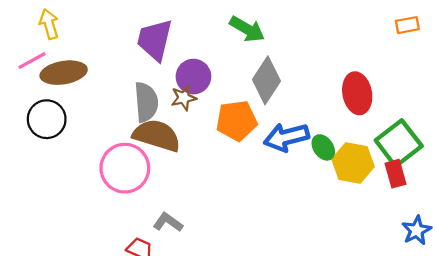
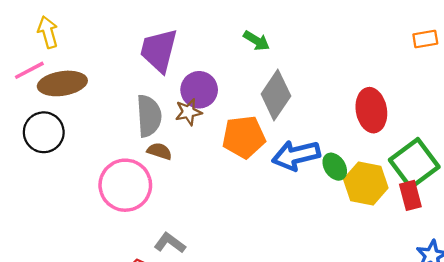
green arrow: (247, 29) -> (256, 41), size x0.7
brown semicircle: (157, 135) -> (159, 151), size x0.5

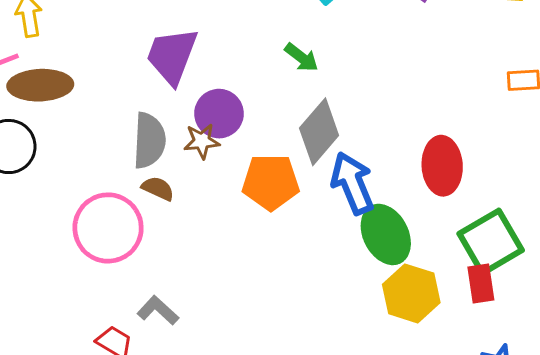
blue arrow: (296, 155) -> (352, 183), moved, turned 75
green ellipse: (335, 167) -> (386, 234), size x1.6
yellow hexagon: (366, 183) -> (411, 293), moved

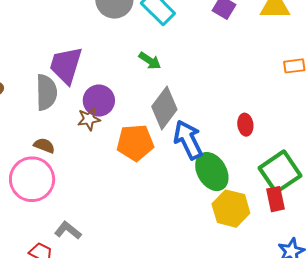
gray semicircle: (149, 141) -> (46, 92), moved
red ellipse: (442, 166) -> (245, 125), size x0.6
brown semicircle: (158, 188) -> (44, 146), moved

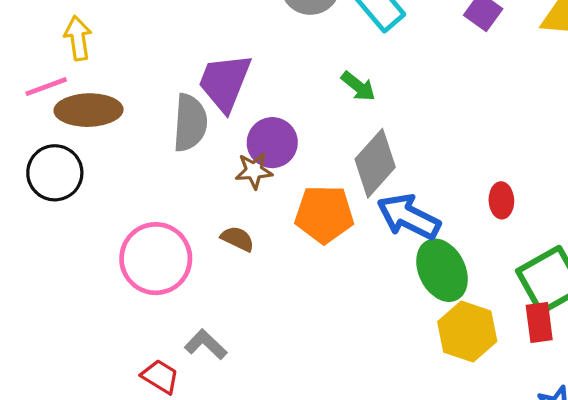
blue arrow: (188, 140) -> (409, 217), turned -42
brown semicircle: (44, 146) -> (238, 239), moved

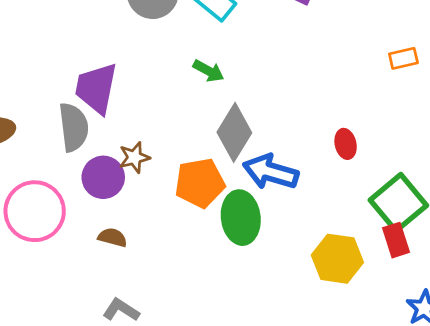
purple circle: (272, 143) -> (103, 177), moved
brown semicircle: (238, 239) -> (113, 237), moved
pink circle: (156, 259) -> (35, 211), moved
green ellipse: (442, 270) -> (241, 218), moved, turned 30

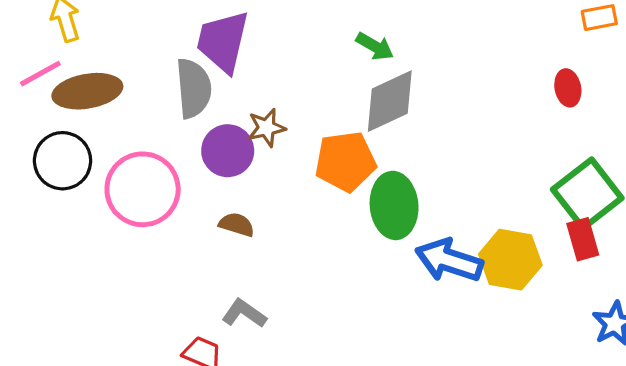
green arrow: (208, 71) -> (375, 46), moved
gray diamond: (234, 132) -> (390, 101), turned 32
red ellipse: (346, 144) -> (568, 88), moved
blue arrow: (271, 172) -> (449, 260), moved

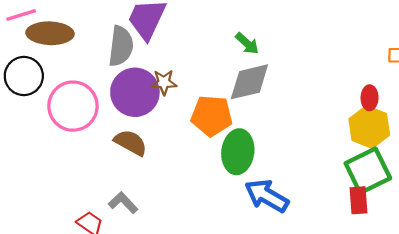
purple circle: (228, 151) -> (135, 92), size x1.4
brown semicircle: (237, 225) -> (131, 143), size x1.4
yellow hexagon: (510, 260) -> (369, 127), moved

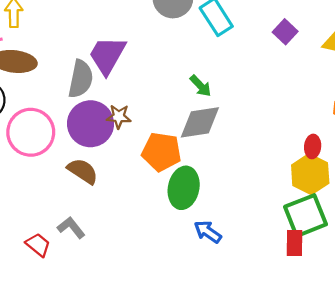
blue arrow: (267, 196) -> (208, 232), size x0.7

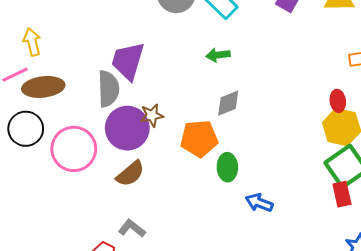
green arrow: (201, 86) -> (218, 55), moved, turned 140
gray diamond: (200, 122) -> (228, 103), size x0.7
brown semicircle: (83, 171) -> (130, 174), turned 120
green ellipse: (184, 188) -> (227, 167), size x0.7

